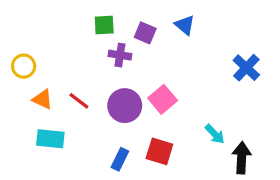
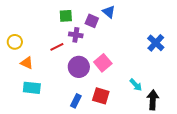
blue triangle: (185, 25) -> (109, 12), moved
red line: (79, 101) -> (57, 47), moved, turned -64

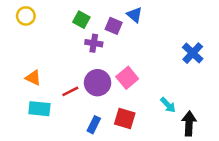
green square: (66, 16) -> (81, 20), turned 32
yellow circle: (15, 42) -> (26, 16), moved
red line: (57, 47) -> (70, 91), moved

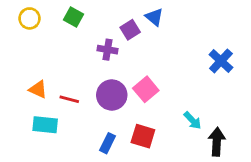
green square: (81, 20) -> (73, 17), moved
purple square: (114, 26) -> (130, 30), turned 35
red line: (70, 91) -> (69, 99), moved, turned 42

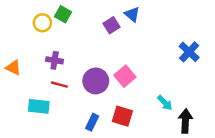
yellow circle: (30, 18) -> (42, 23), moved
purple cross: (108, 50) -> (55, 60), moved
orange triangle: (38, 89) -> (13, 68), moved

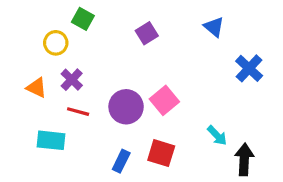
blue triangle: (132, 14) -> (214, 27), moved
yellow circle: (42, 23) -> (56, 43), moved
purple cross: (55, 60) -> (72, 80), turned 35
orange triangle: (13, 68) -> (37, 88), moved

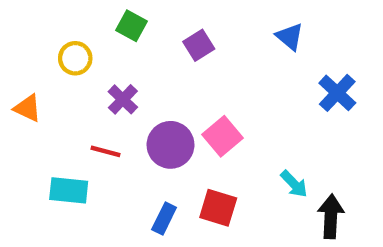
green square: (83, 19) -> (132, 26), moved
purple cross: (72, 80) -> (123, 99), moved
orange triangle: (37, 88) -> (28, 108), moved

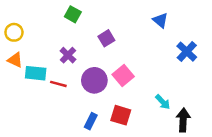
purple square: (199, 45) -> (106, 38), moved
yellow circle: (75, 58) -> (14, 32), moved
cyan rectangle: (69, 190) -> (36, 73), moved

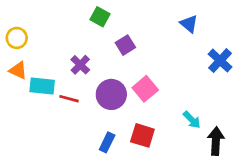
green square: (73, 14) -> (100, 17), moved

